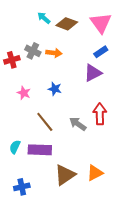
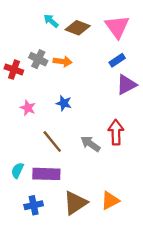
red cross: (12, 60) -> (14, 70), turned 35
purple triangle: (93, 73) -> (126, 85), moved
blue cross: (22, 187) -> (34, 205), moved

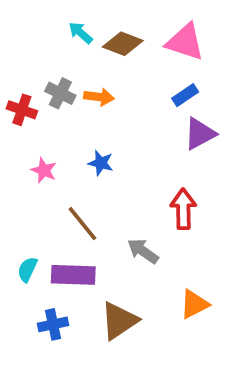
pink triangle: (117, 27) -> (185, 42), turned -36
gray arrow: (90, 144) -> (143, 251), moved
orange triangle: (110, 201) -> (194, 304), moved

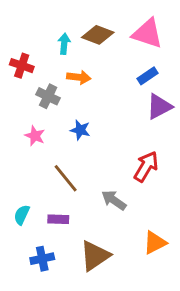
cyan arrow: (81, 33) -> (64, 44), moved, turned 54
gray cross: (60, 93) -> (48, 96), moved
red cross: (22, 110) -> (22, 66), moved
red arrow: (183, 209) -> (146, 167), turned 32
purple rectangle: (73, 275) -> (58, 219), size x0.6

